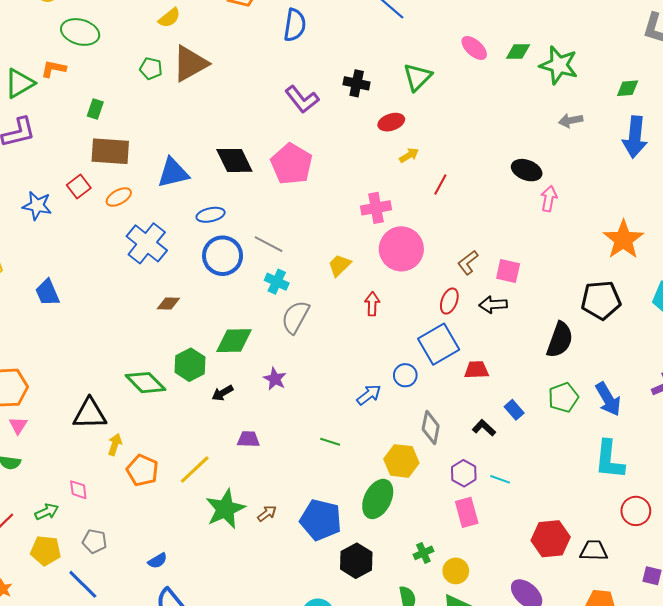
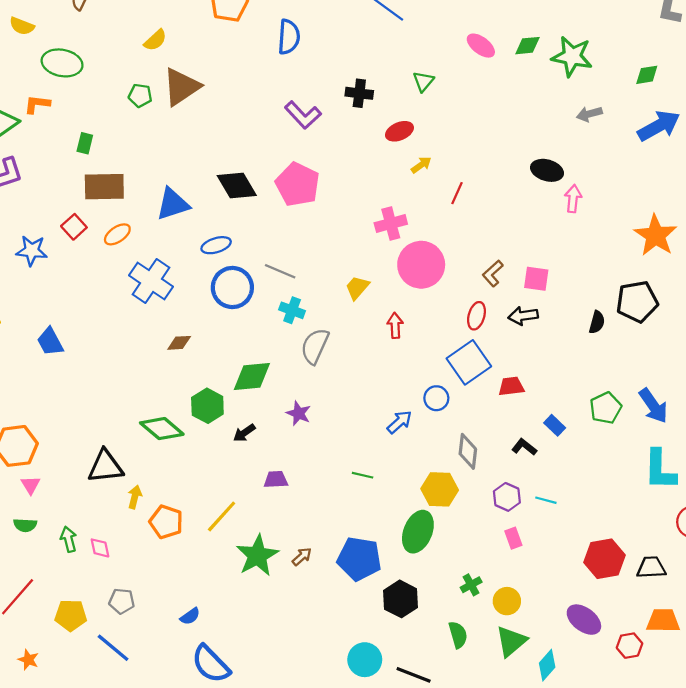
green triangle: (417, 77) -> (423, 81), size x0.7
blue arrow: (635, 137) -> (659, 126), turned -120
black semicircle: (560, 340) -> (597, 322), moved, size x0.6
green arrow: (47, 512) -> (69, 539), moved, turned -75
pink rectangle: (467, 512) -> (513, 538), size x0.7

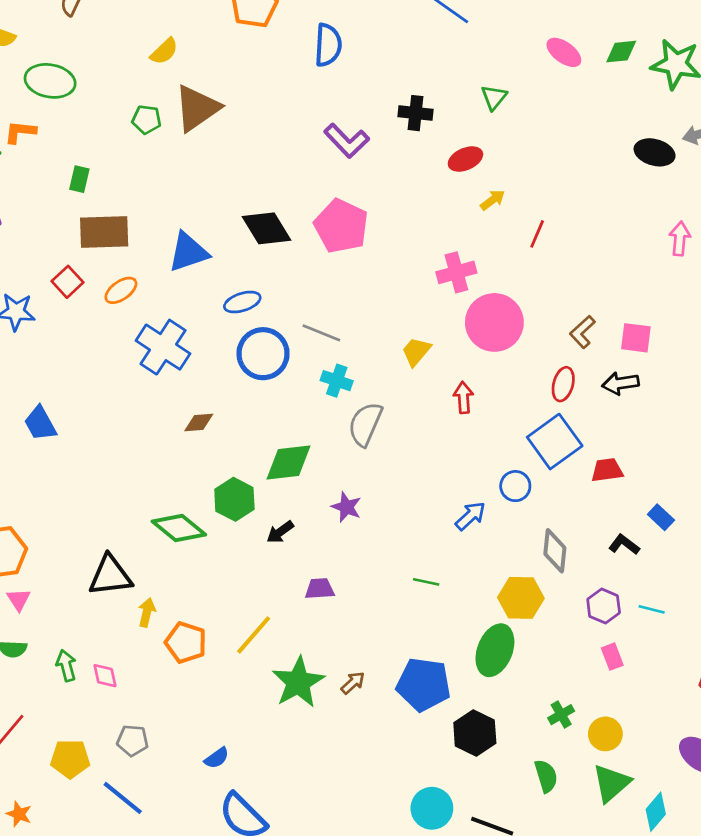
black ellipse: (547, 170) -> (655, 152), moved

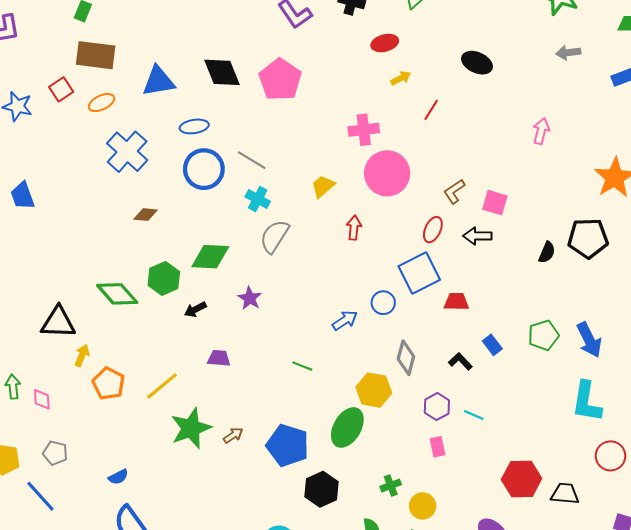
black ellipse: (655, 152) -> (477, 63), moved

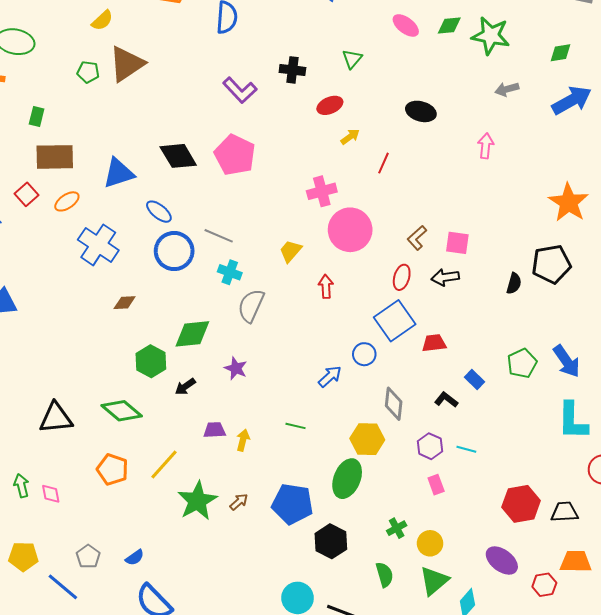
blue ellipse: (194, 126) -> (159, 212), turned 56
pink arrow: (541, 131) -> (486, 146), moved
green diamond: (117, 294) -> (122, 411), moved
yellow arrow: (82, 355) -> (243, 440), moved
gray pentagon: (55, 453) -> (88, 556), moved, turned 30

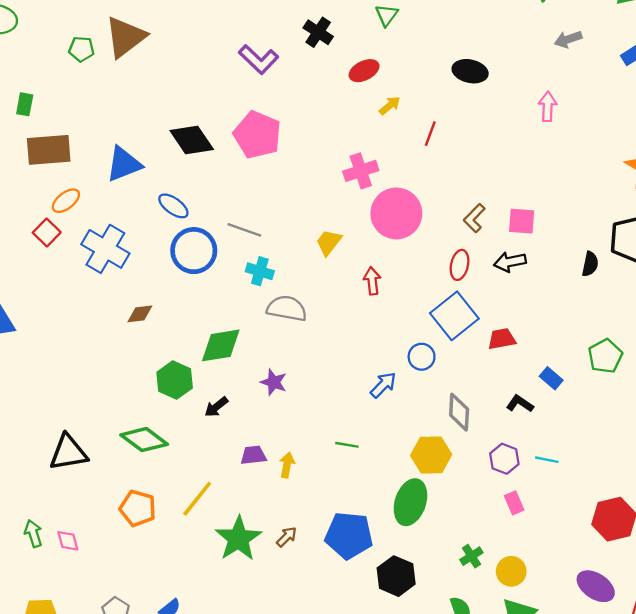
black cross: (292, 70) -> (318, 32), turned 30
red square: (26, 194) -> (47, 232), moved
gray semicircle: (251, 306) -> (287, 308), turned 80

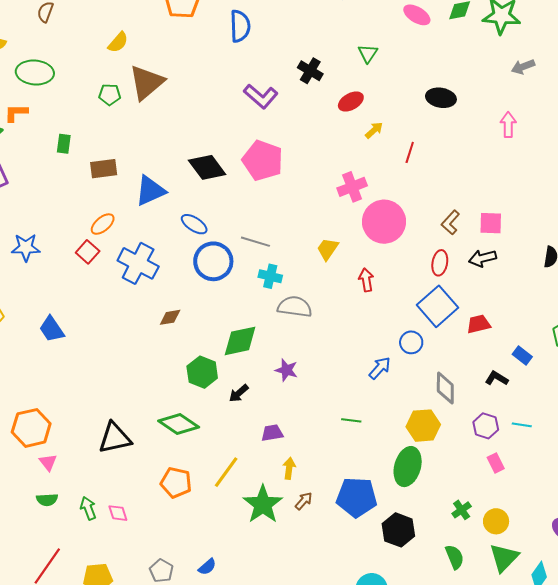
brown rectangle: (49, 150) -> (104, 169), moved, size x0.7
yellow arrow: (287, 465) -> (289, 468), moved

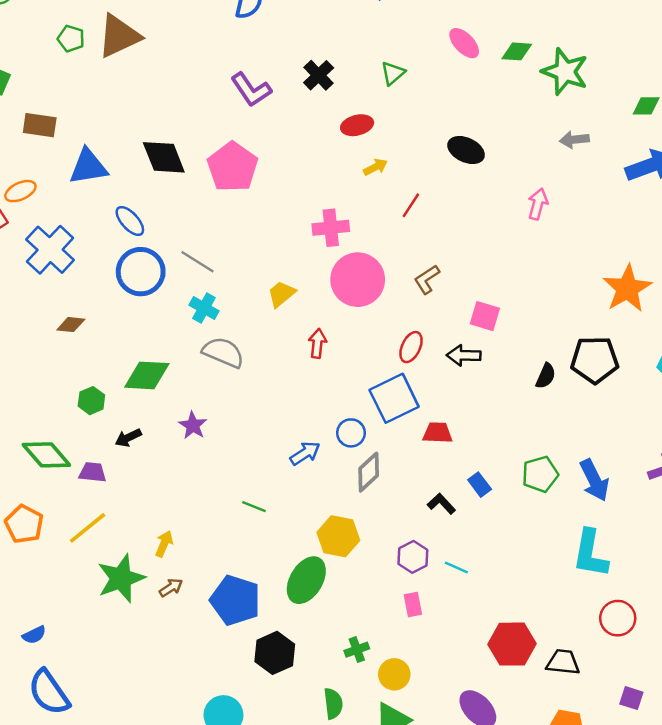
brown L-shape: (450, 222) -> (427, 279), moved
green hexagon: (202, 372) -> (91, 401), size x0.7
gray diamond: (445, 388) -> (369, 472), moved, turned 32
purple trapezoid: (272, 433) -> (93, 472), moved

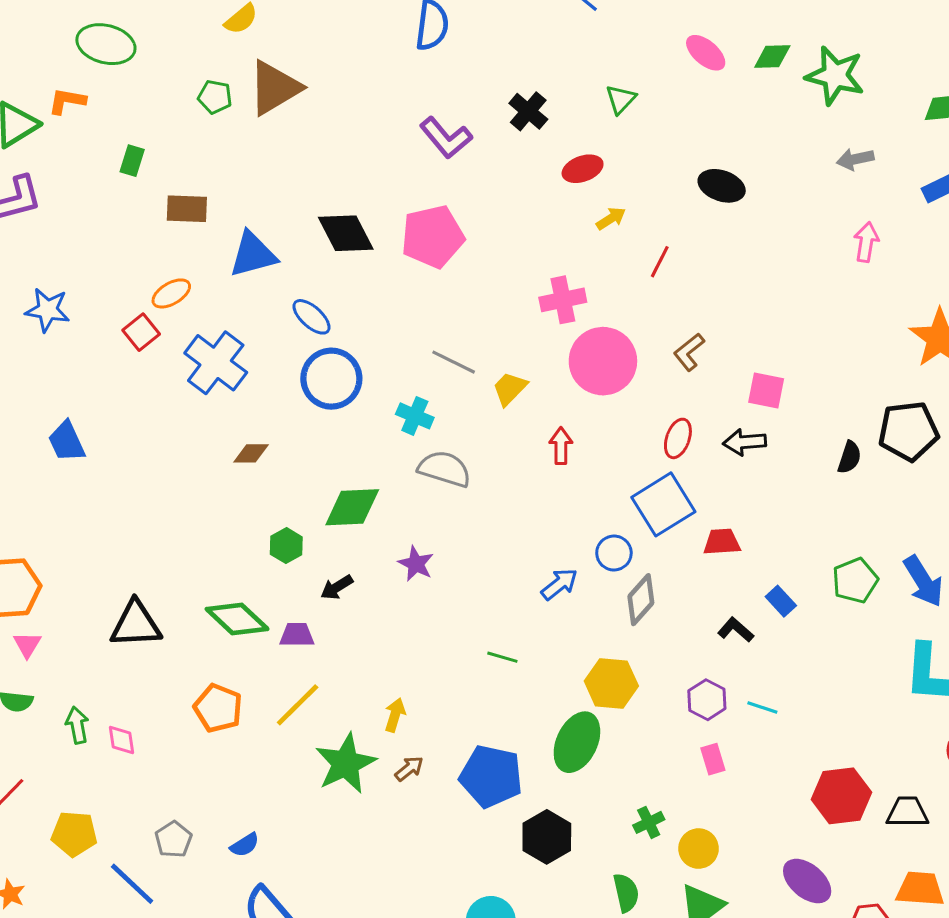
pink pentagon: (233, 167) -> (433, 237), turned 30
pink arrow: (538, 204) -> (866, 242), moved
gray line: (197, 262) -> (454, 362), moved

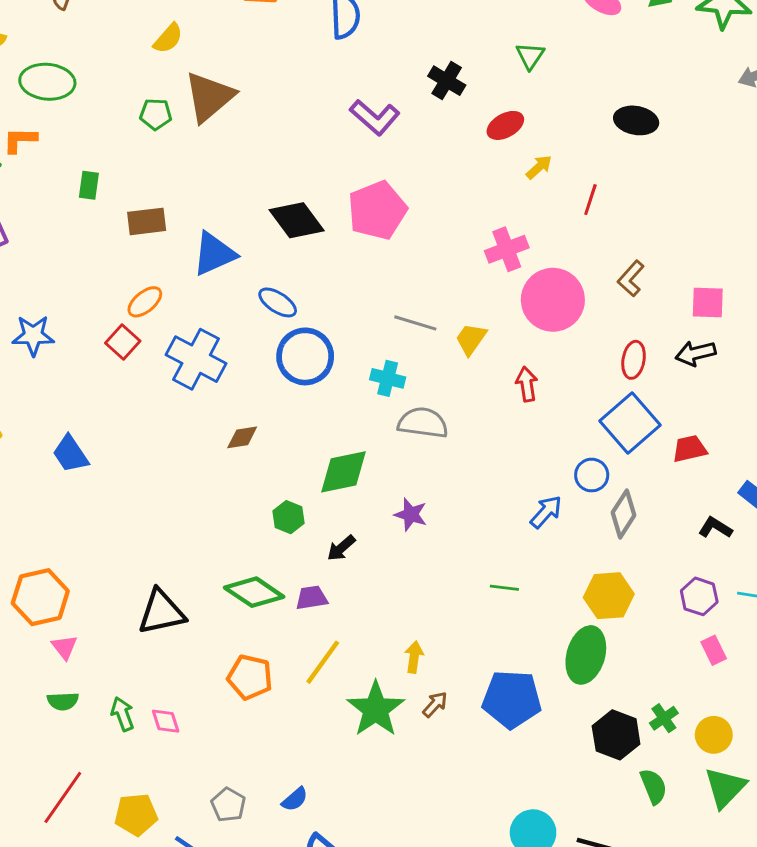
black hexagon: (547, 837) -> (616, 735), moved

